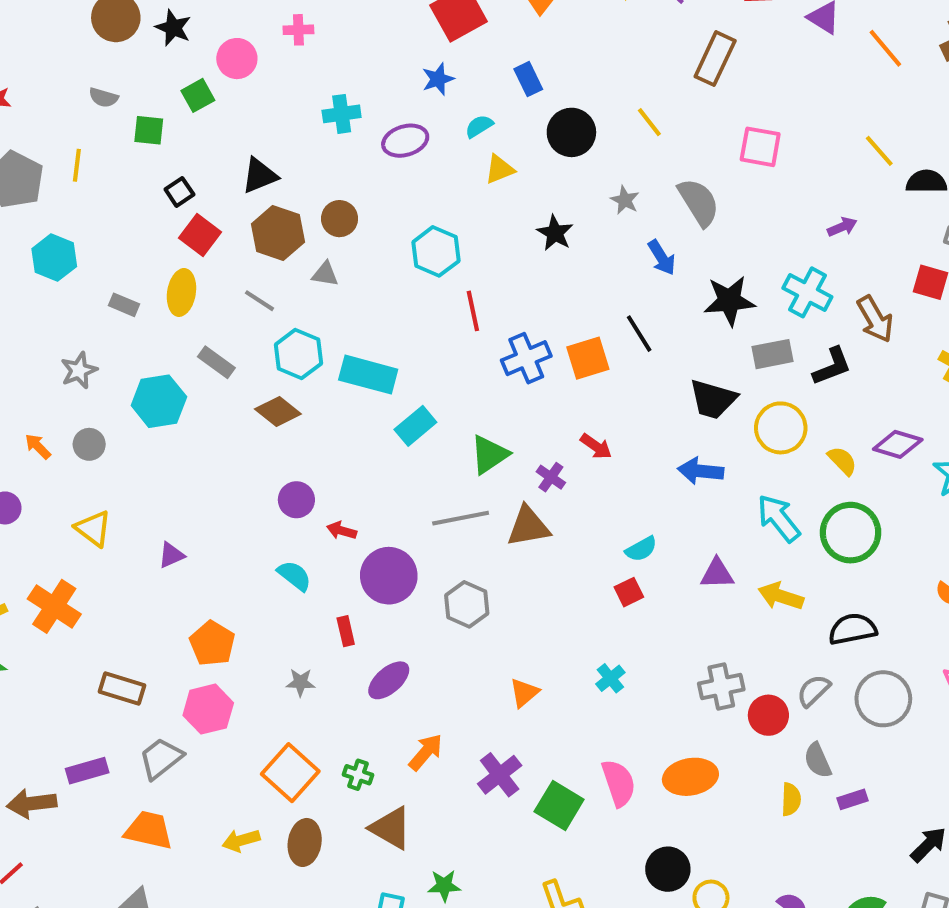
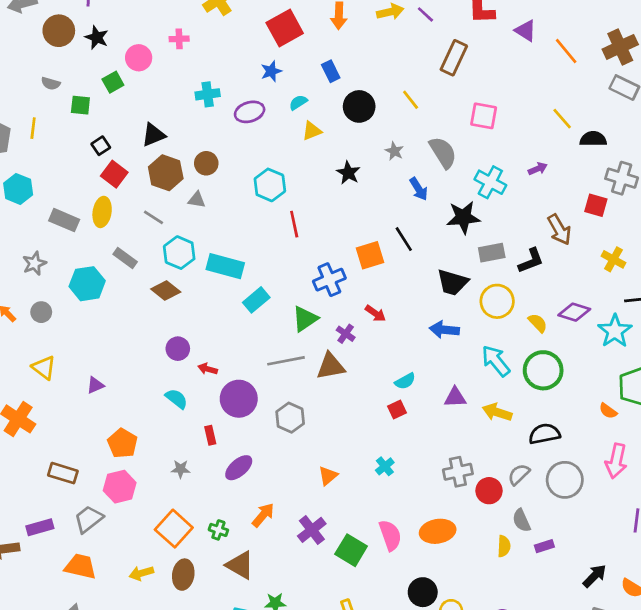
cyan cross: (807, 292) -> (490, 182), moved
gray rectangle: (124, 305) -> (64, 220), size x1.5
blue cross: (526, 358) -> (329, 280), moved

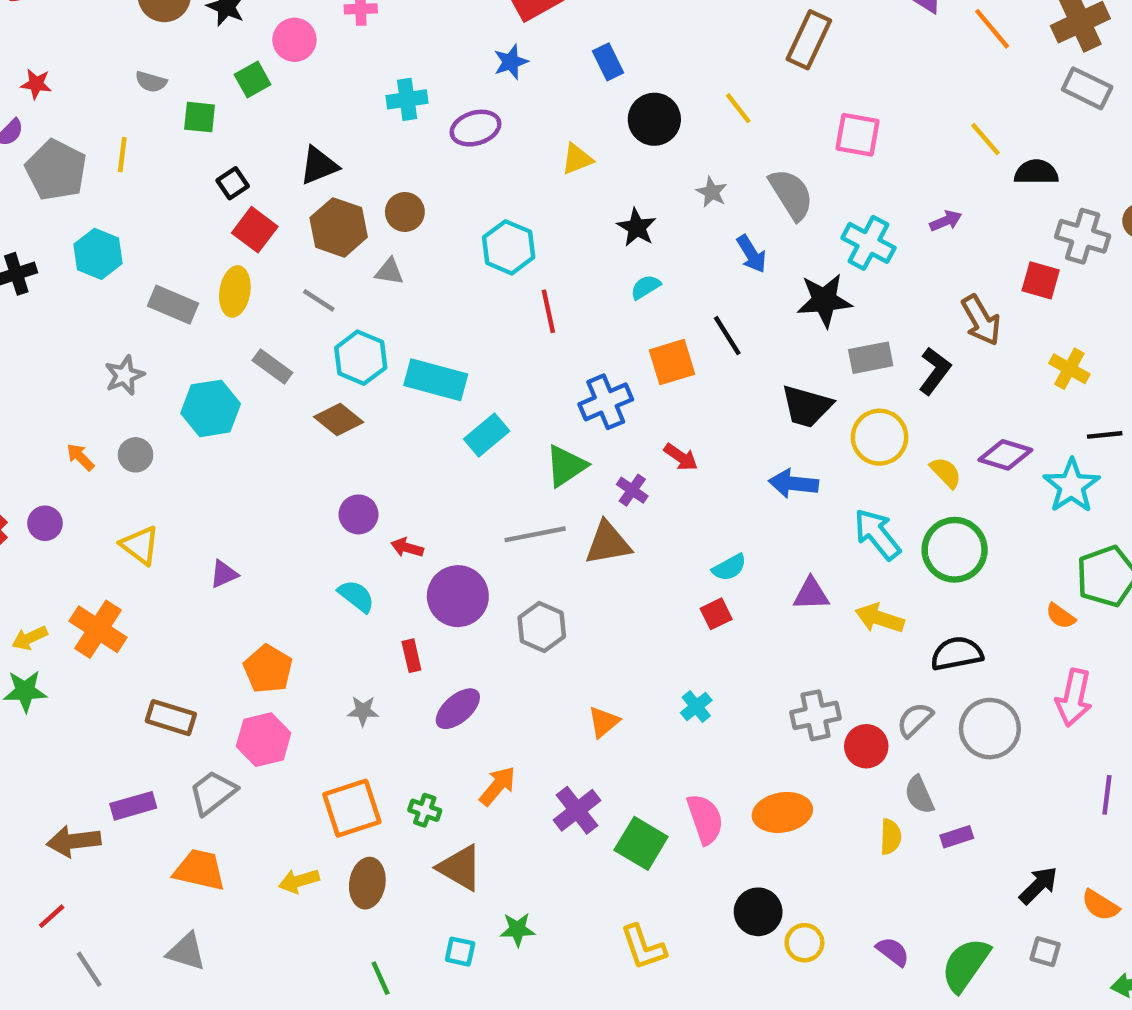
cyan semicircle: (298, 102) -> (645, 287), moved
black L-shape: (531, 261) -> (935, 371), turned -32
orange square: (174, 529) -> (352, 808), turned 30

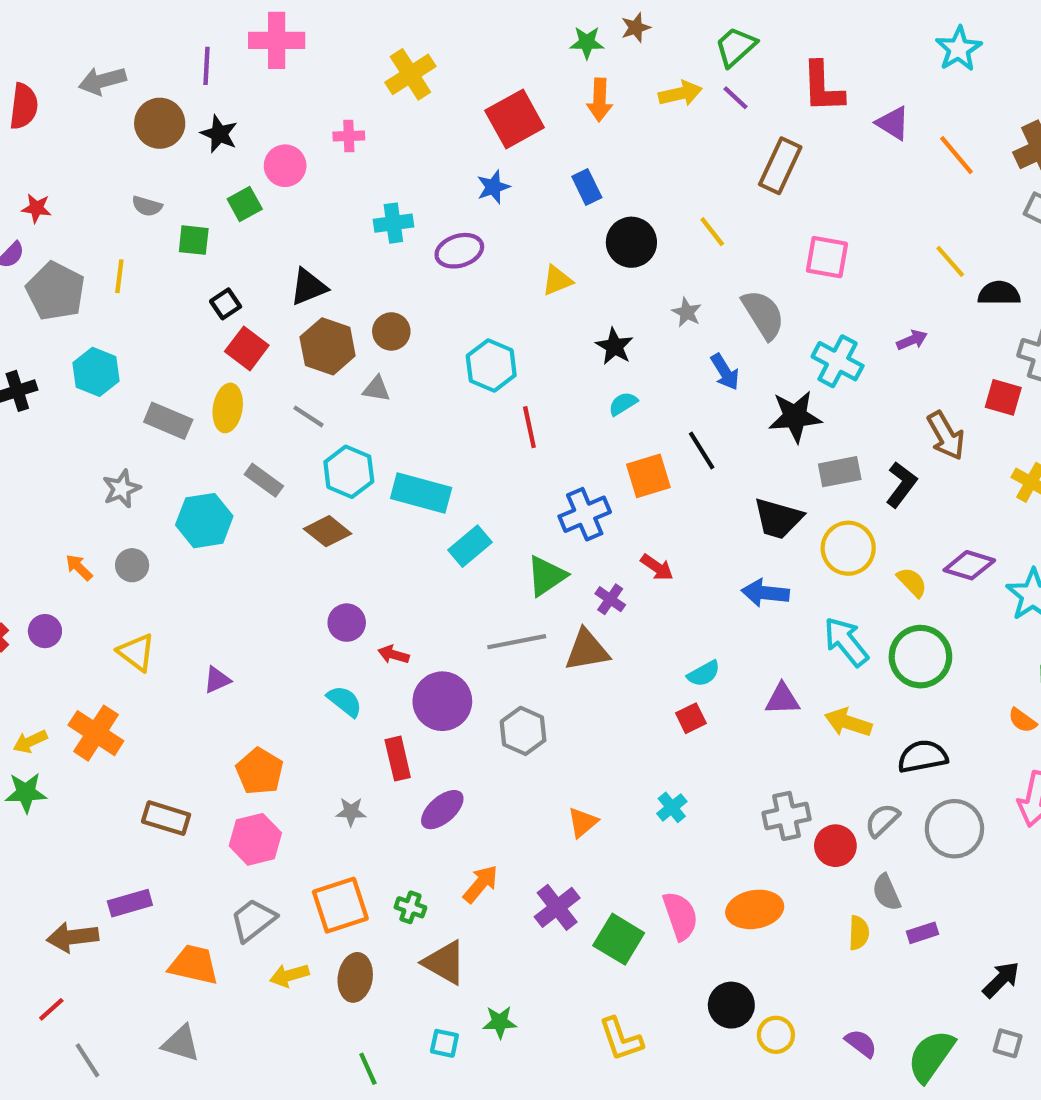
red rectangle: (411, 656) -> (398, 759), size x1.4
gray trapezoid: (213, 793) -> (253, 920), moved

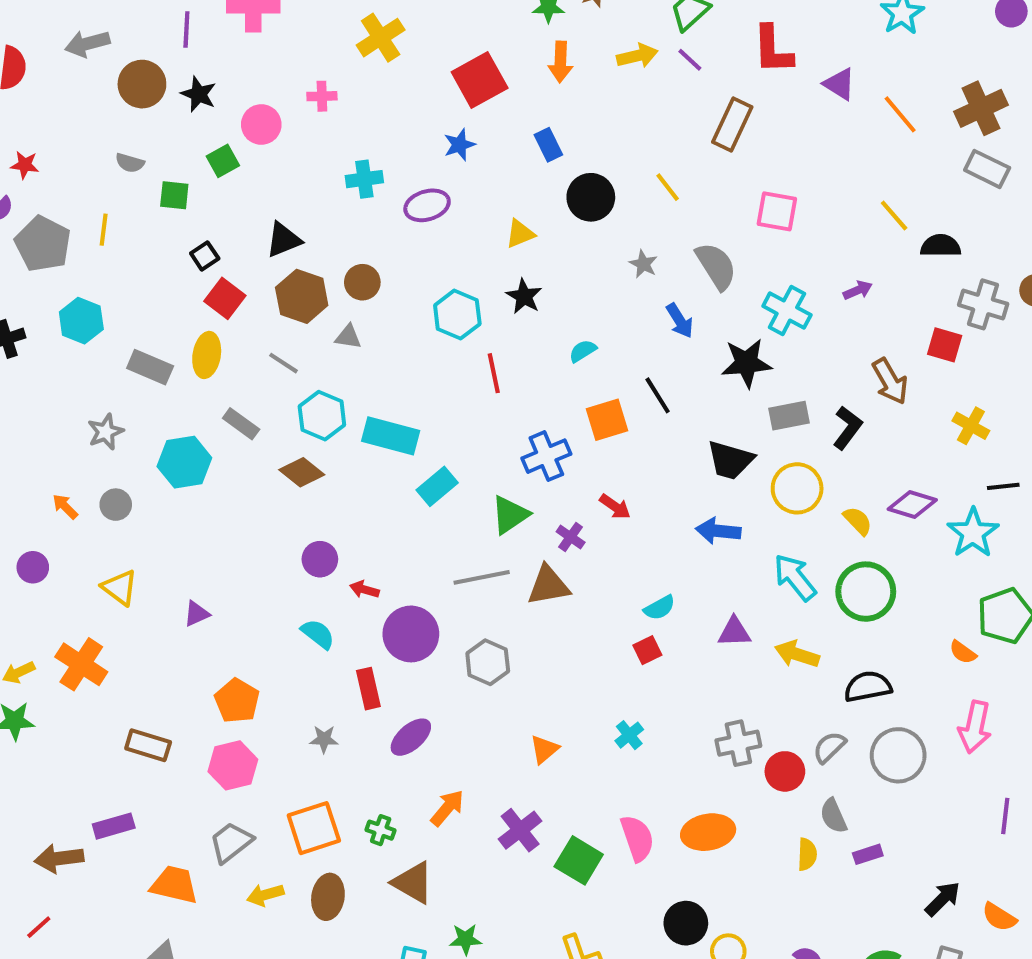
black star: (614, 346) -> (524, 296), moved

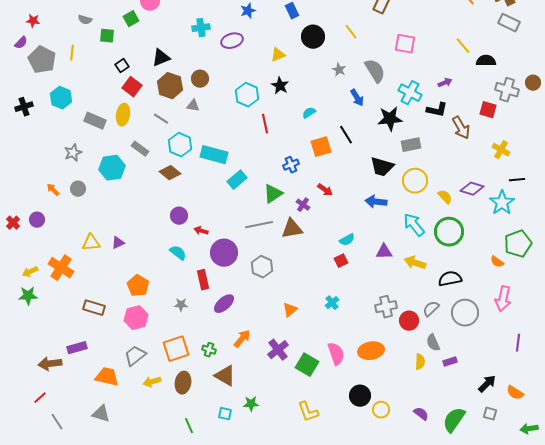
black L-shape: (848, 428) -> (437, 110), moved, turned 65
blue cross: (546, 456) -> (291, 165), size x0.7
yellow triangle: (120, 587) -> (91, 243), moved, turned -42

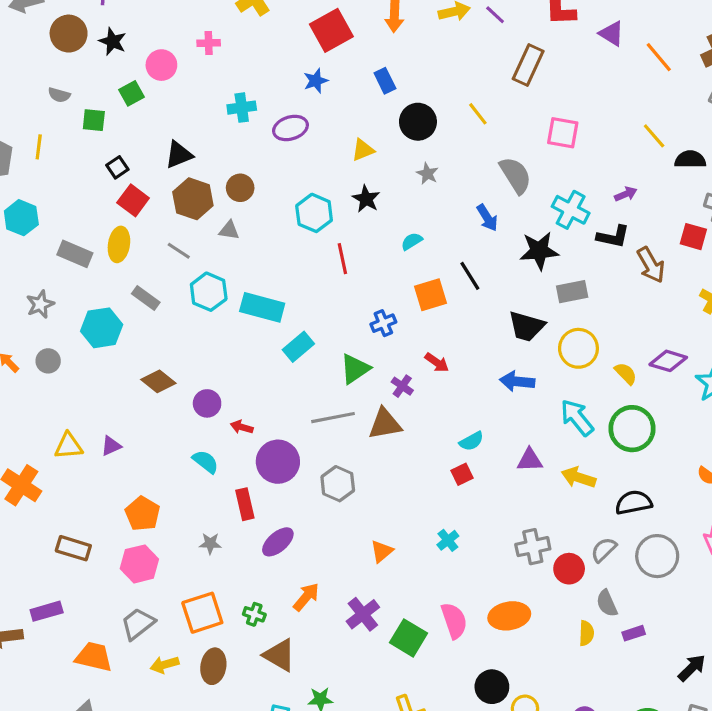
gray star: (339, 70) -> (427, 174), moved
brown diamond: (170, 173) -> (158, 381), moved

